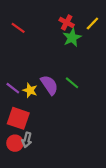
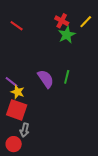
green line: (72, 83) -> (67, 77), turned 64
yellow star: (30, 90) -> (18, 92), moved
red circle: (15, 143) -> (14, 144), moved

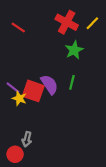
red cross: (62, 21) -> (67, 22), size x1.5
green star: (67, 35) -> (74, 50), moved
red square: (17, 110) -> (33, 91), moved

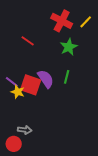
red line: (18, 28) -> (28, 41), moved
gray arrow: (27, 139) -> (25, 130), turned -96

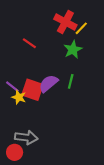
yellow line: (86, 22) -> (81, 28), moved
purple semicircle: (46, 79) -> (48, 83), turned -96
gray arrow: (25, 130) -> (26, 137), size x1.5

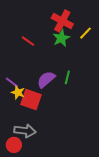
yellow line: (81, 28) -> (85, 33), moved
green star: (73, 50) -> (61, 38), moved
red square: (33, 90) -> (31, 100), moved

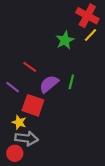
red cross: (62, 21) -> (87, 16), moved
red line: (28, 41) -> (30, 67), moved
yellow star: (18, 92) -> (19, 122), moved

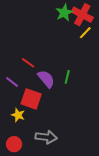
green star: (65, 40) -> (64, 13), moved
purple semicircle: (49, 84) -> (46, 79), turned 90
gray arrow: (27, 138) -> (46, 137), moved

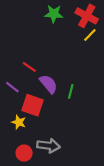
green star: (64, 13) -> (54, 14), moved, turned 30
green line: (67, 77) -> (71, 91), moved
red circle: (14, 144) -> (24, 153), moved

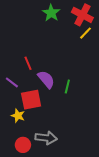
green star: (54, 14) -> (51, 13), turned 30
red line: (29, 67) -> (28, 63), turned 32
red square: (33, 105) -> (31, 100), turned -30

